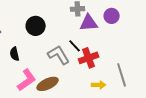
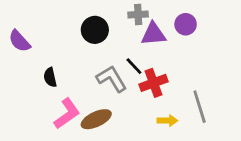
black circle: (36, 26) -> (95, 30), moved

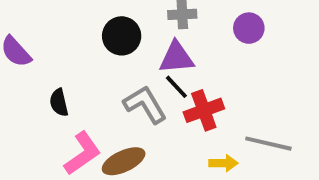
purple triangle: (153, 34) -> (176, 57), moved
gray line: (200, 107) -> (268, 144), turned -60

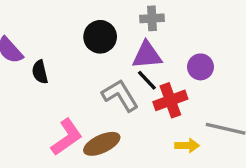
purple circle: (249, 28) -> (200, 67), moved
black semicircle: (59, 102) -> (40, 72), moved

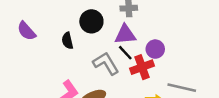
purple circle: (200, 67) -> (155, 49), moved
black semicircle: (40, 72) -> (67, 41), moved

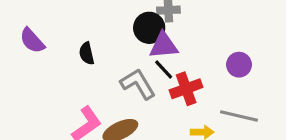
black circle: (91, 21) -> (149, 28), moved
purple circle: (155, 49) -> (239, 65), moved

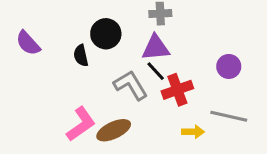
black circle: (149, 28) -> (106, 34), moved

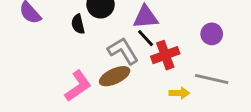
brown ellipse: (114, 130) -> (115, 76), moved

